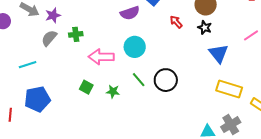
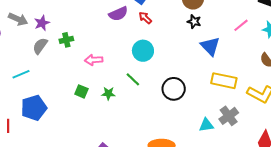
red arrow: (176, 22) -> (145, 18), moved
cyan circle: (135, 47) -> (143, 51), moved
pink arrow: (101, 57) -> (94, 60), size x0.7
black circle: (166, 80) -> (174, 89), moved

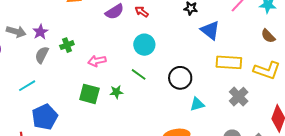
green square: (81, 91) -> (89, 94), size x1.5
cyan triangle: (206, 125) -> (197, 104), moved

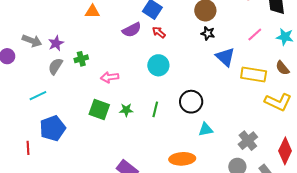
yellow rectangle: (229, 62) -> (254, 74), moved
green line: (139, 74) -> (155, 109), moved, turned 63
gray cross: (239, 97) -> (248, 141), moved

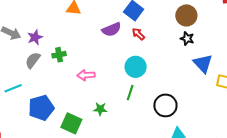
green square: (99, 109) -> (71, 123), moved
green line: (155, 109) -> (130, 93), moved
blue pentagon: (53, 128) -> (41, 108), moved

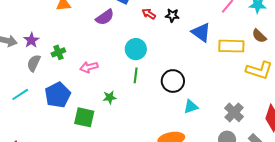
red arrow: (138, 34) -> (149, 14), moved
black star: (187, 39) -> (172, 15), moved
blue pentagon: (41, 108) -> (58, 95), moved

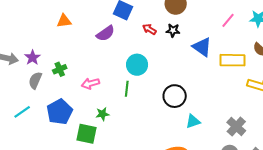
green line: (136, 75) -> (127, 89), moved
green star: (110, 97) -> (103, 114), moved

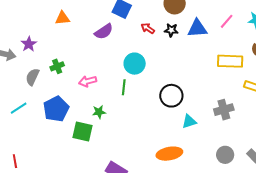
blue triangle: (202, 47) -> (197, 28), moved, turned -40
purple star: (32, 58) -> (29, 44), moved
gray cross: (236, 126) -> (224, 110), moved, turned 30

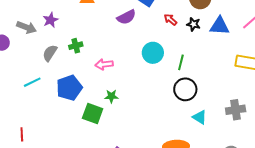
green line: (124, 87) -> (181, 62), moved
cyan triangle: (189, 122) -> (200, 117), turned 42

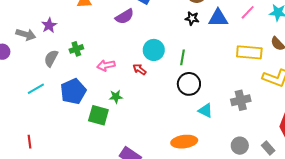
red arrow: (170, 20) -> (139, 69), moved

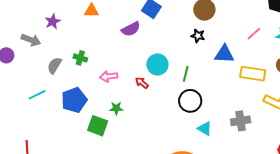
blue triangle: (218, 18) -> (224, 54), moved
purple star: (49, 25) -> (53, 21), moved
green cross: (76, 49) -> (80, 58), turned 32

